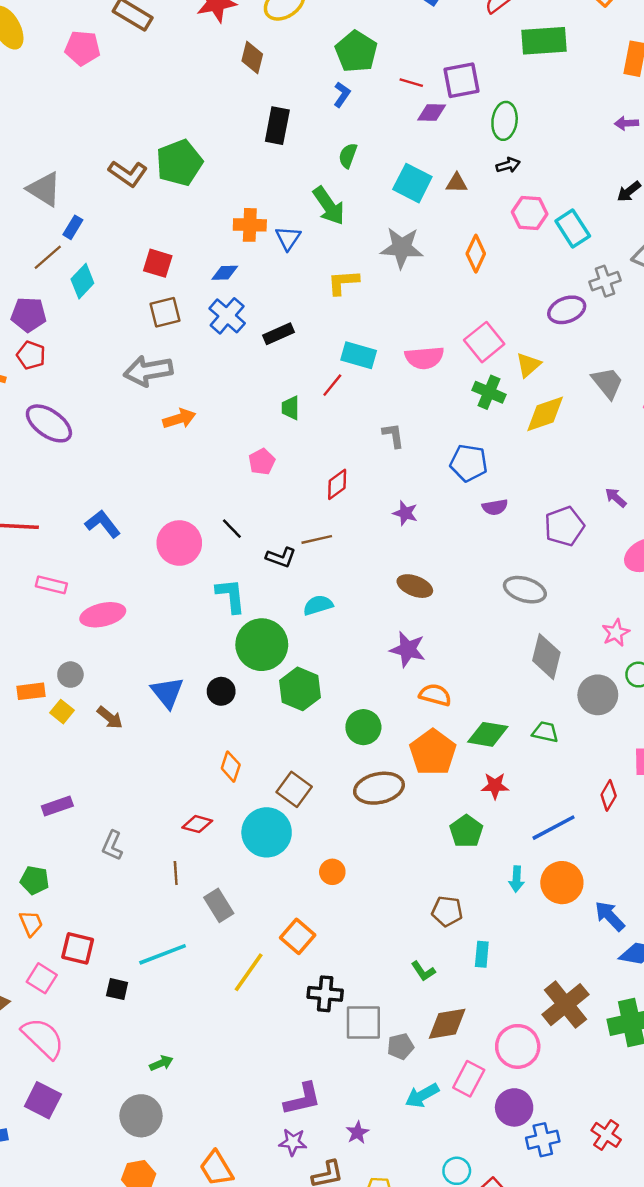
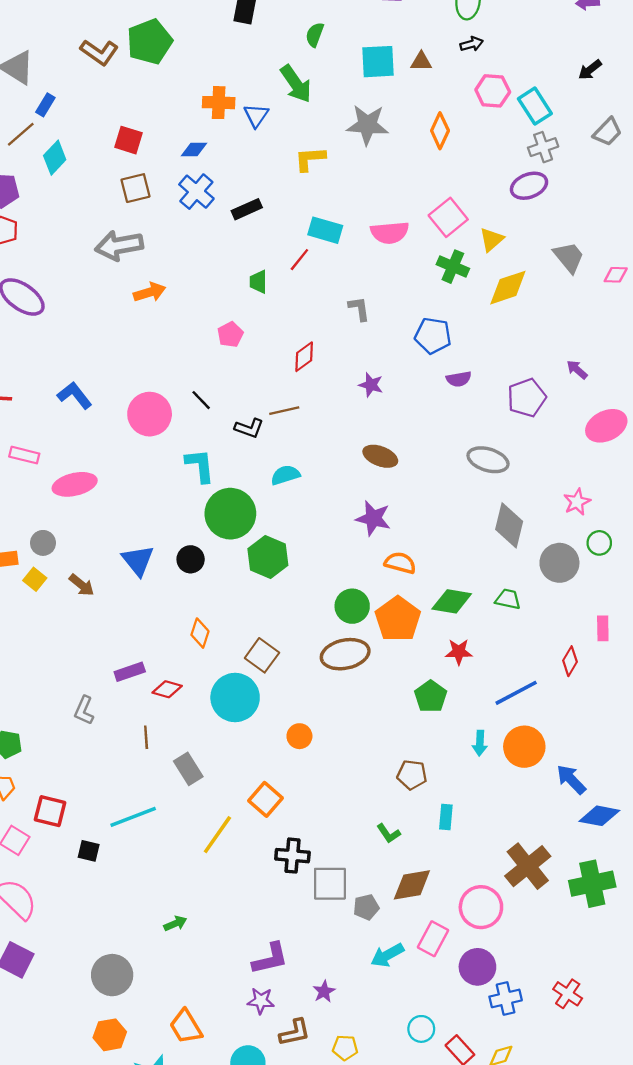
cyan square: (412, 183) -> (378, 62), turned -30
gray cross: (605, 281) -> (543, 147), moved
green circle: (363, 727) -> (352, 606), moved
purple rectangle: (57, 806) -> (130, 672), moved
green arrow: (161, 1063) -> (175, 924), moved

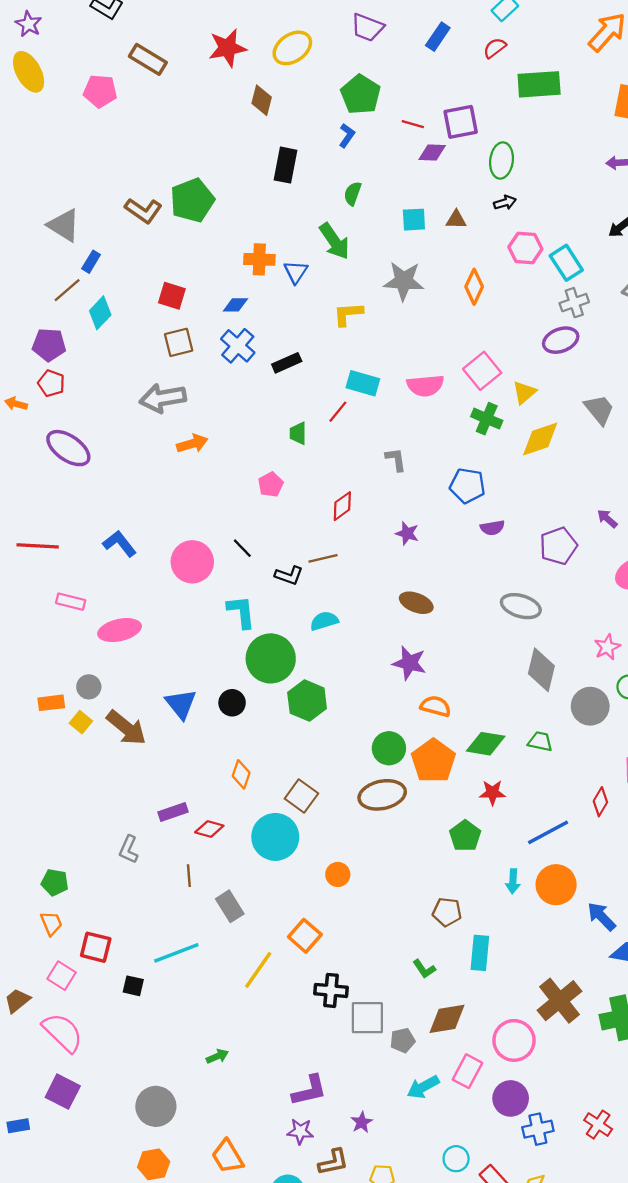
cyan square: (378, 62) -> (414, 220), size x0.7
brown arrow: (82, 585) -> (126, 728), size x1.6
cyan rectangle: (446, 817) -> (480, 953), size x1.4

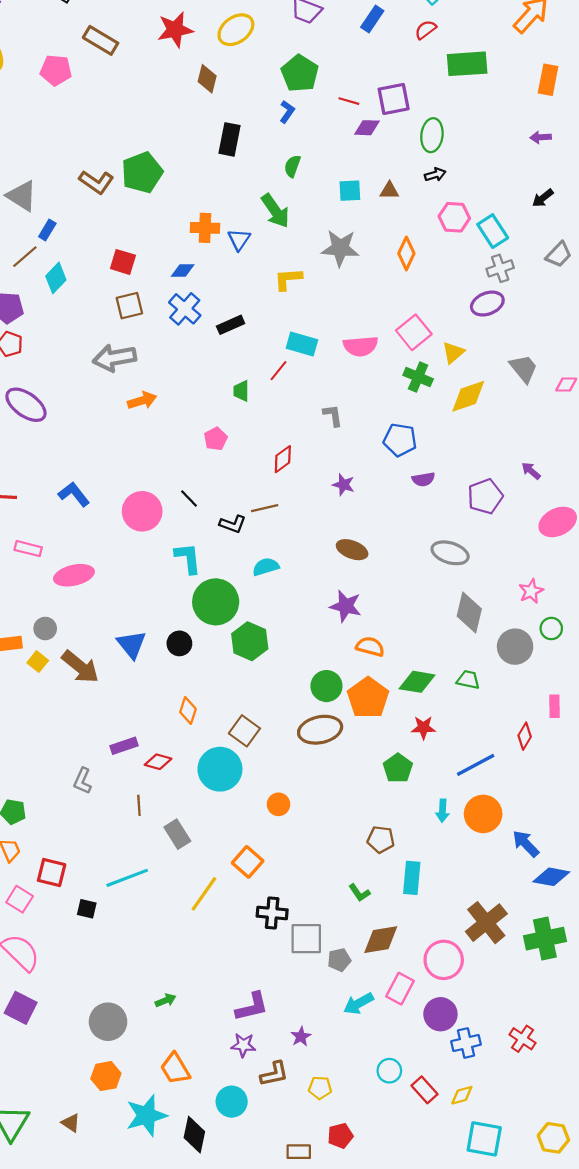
green arrow: (217, 1056) -> (166, 1000), moved

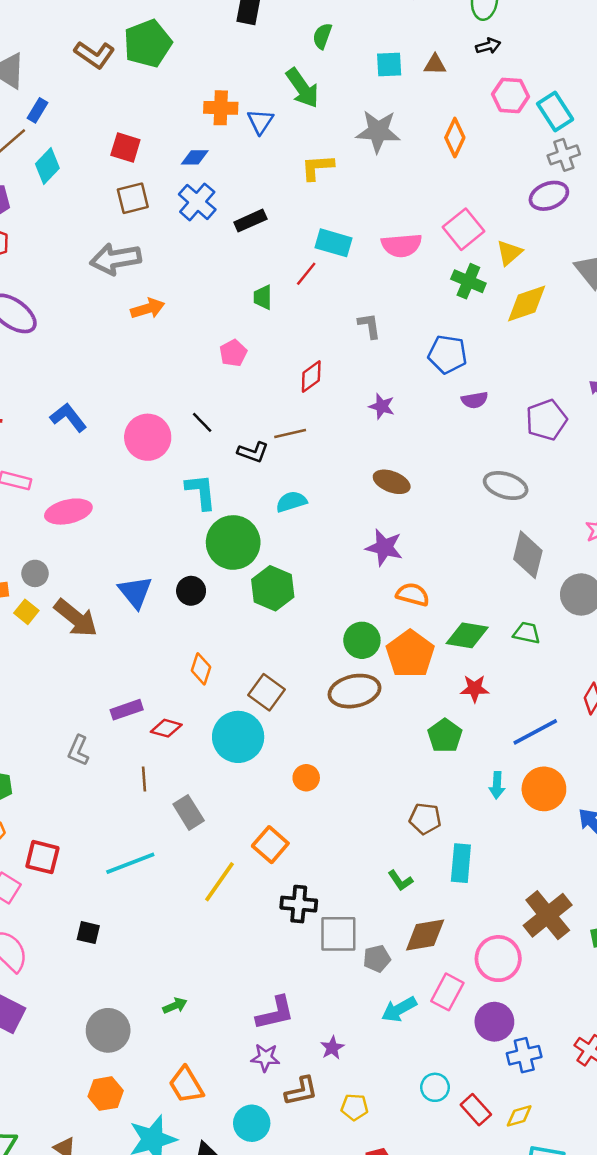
black square: (87, 909) -> (88, 933), moved

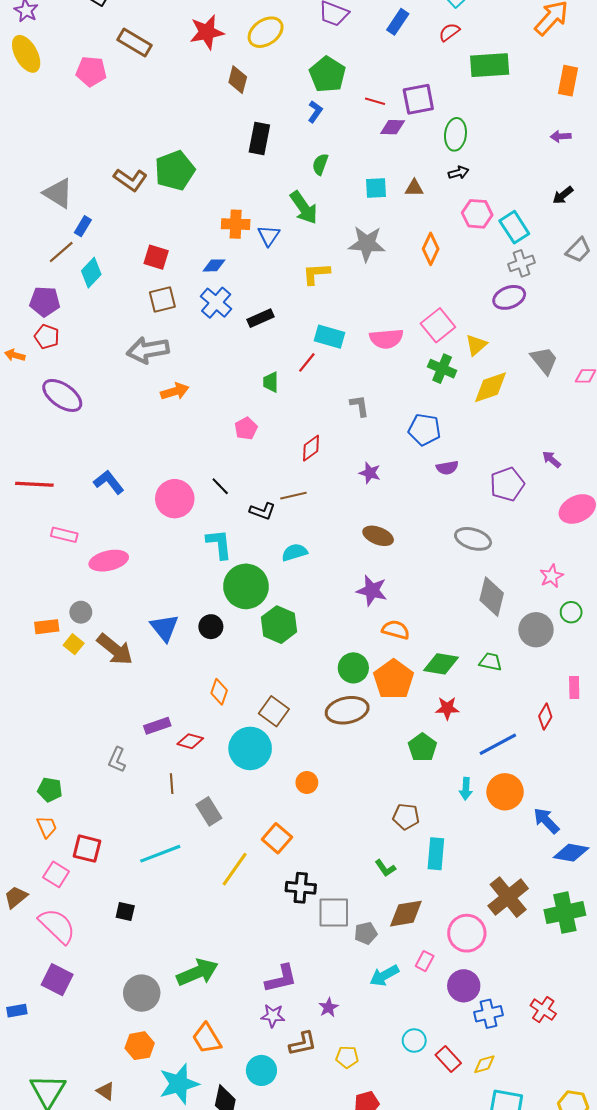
pink rectangle: (447, 992) -> (425, 961), size x0.7
green arrow: (175, 1006) -> (197, 972), size x2.0

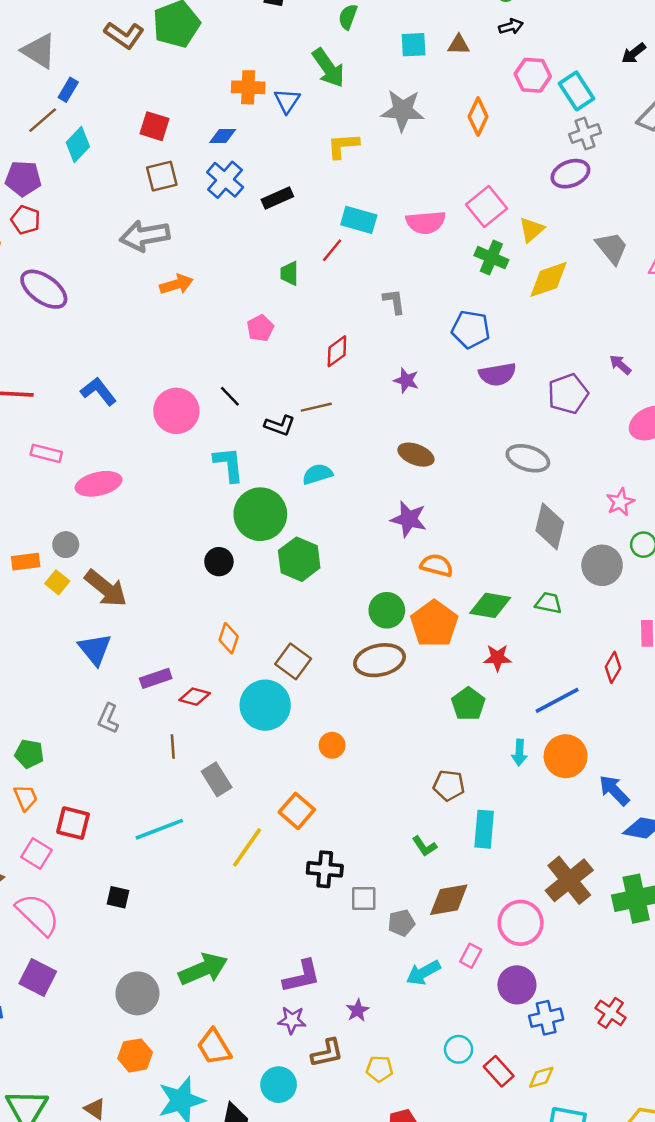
purple semicircle: (447, 468) -> (497, 374), size x1.4
blue triangle: (164, 628) -> (95, 649), moved
gray square: (334, 913) -> (364, 899), size x0.7

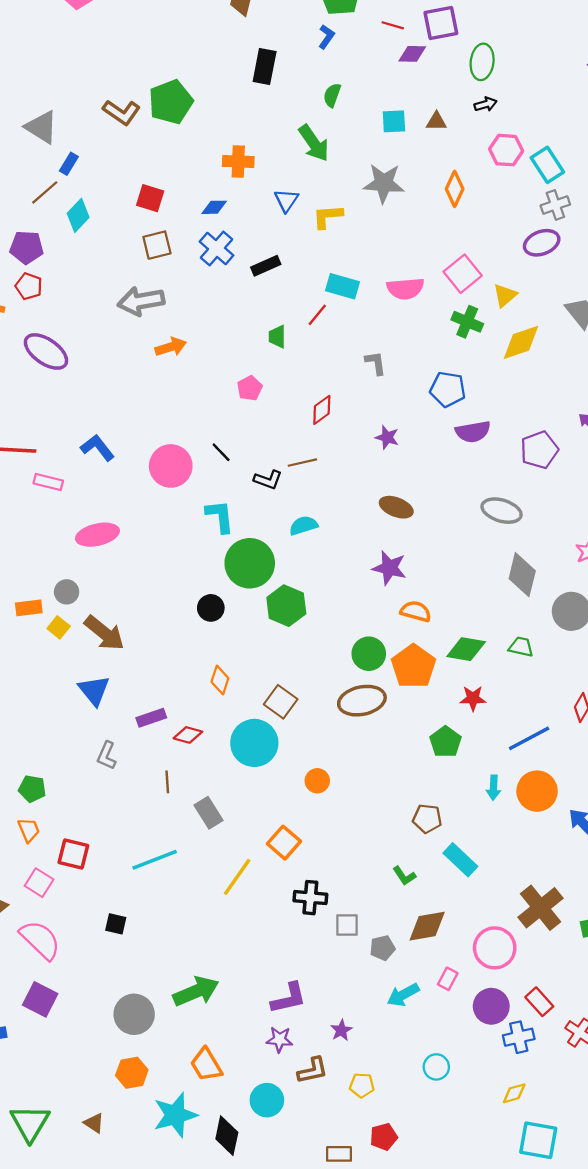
blue triangle: (287, 101) -> (286, 200), moved
pink rectangle: (46, 453) -> (48, 482), moved
cyan rectangle: (484, 829) -> (460, 860), turned -52
red rectangle: (499, 1071) -> (539, 1002), moved

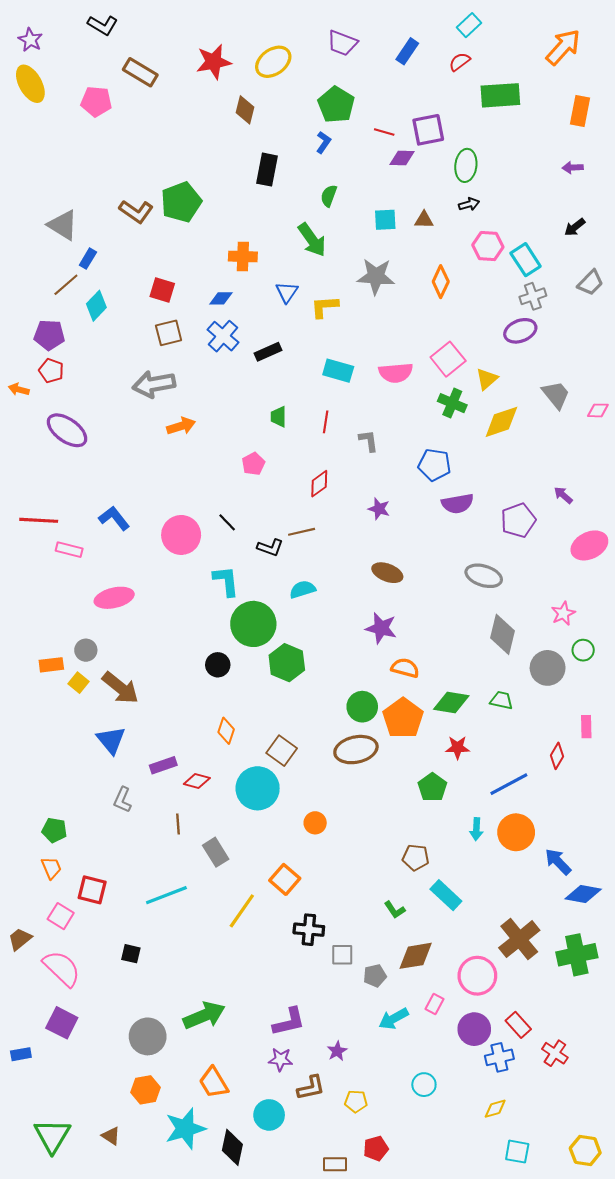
red line: (317, 315) -> (326, 422), moved, turned -30
cyan square: (538, 1140) -> (517, 1152), size x0.7

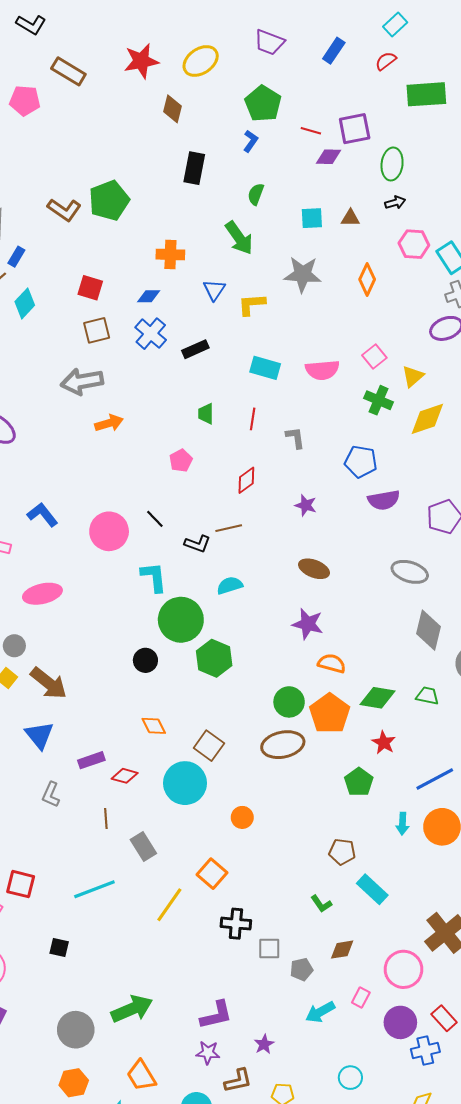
pink square: (448, 359) -> (374, 356), size x0.7
orange diamond: (226, 731) -> (154, 726), turned -45
red star: (457, 747) -> (384, 743), turned 30
brown diamond: (416, 956) -> (342, 950), size x0.7

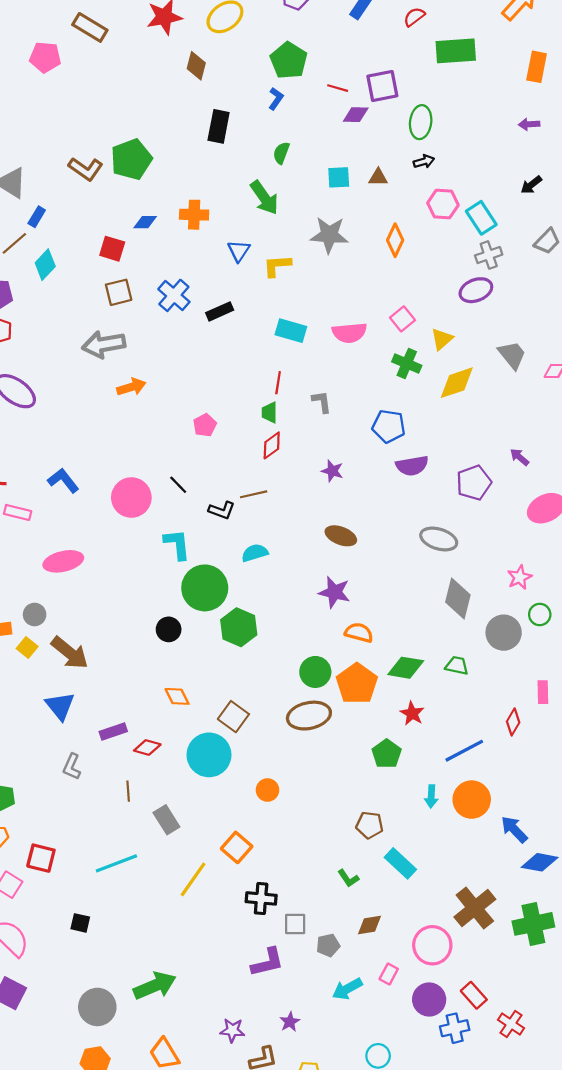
blue diamond: (149, 296) -> (145, 222), moved
green trapezoid: (206, 414) -> (270, 412), moved
purple L-shape: (216, 1015) -> (267, 962), moved

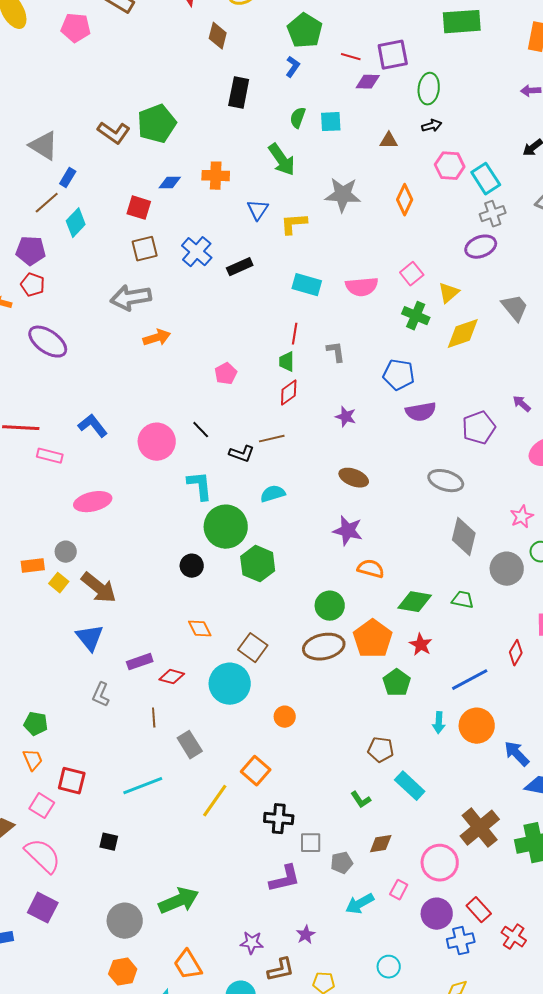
cyan square: (339, 177) -> (331, 122), moved
orange pentagon: (357, 684) -> (373, 639), moved

